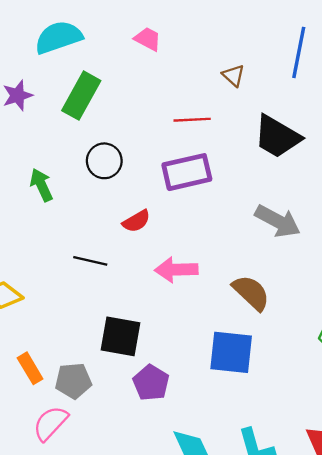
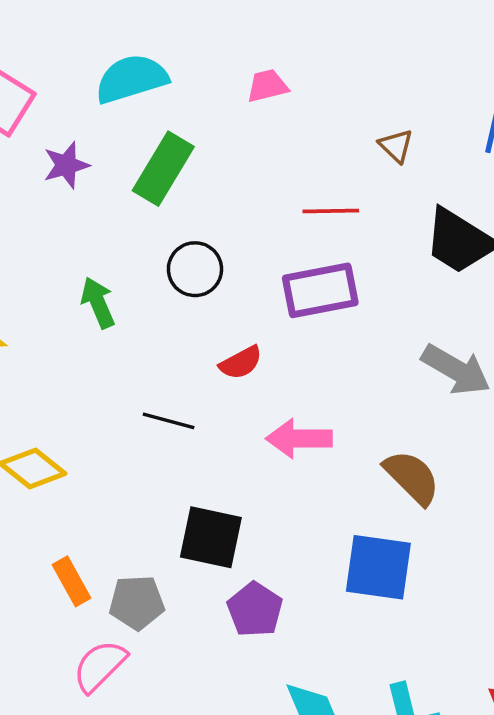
pink trapezoid: (148, 39) -> (267, 86), turned -44

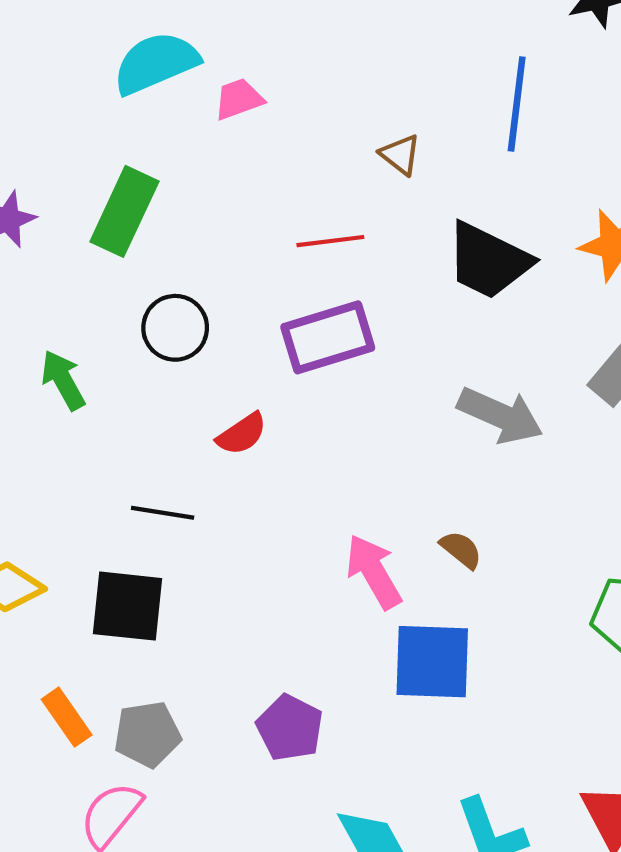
cyan semicircle: (131, 79) -> (156, 63), moved
pink arrow: (299, 439) -> (374, 572), moved, turned 66
brown semicircle: (412, 477) -> (461, 550), size x0.6
black square: (211, 537) -> (128, 606), moved

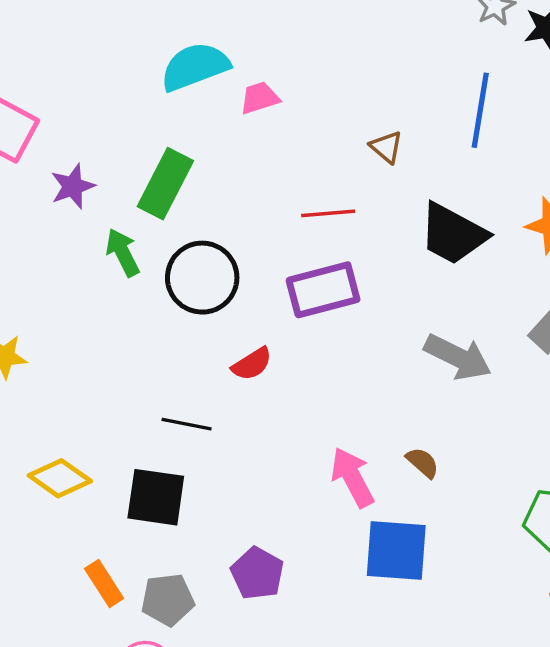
black circle: (175, 328) -> (202, 278), size x1.4
green arrow: (63, 380) -> (123, 252), moved
purple pentagon: (290, 728) -> (257, 573), moved

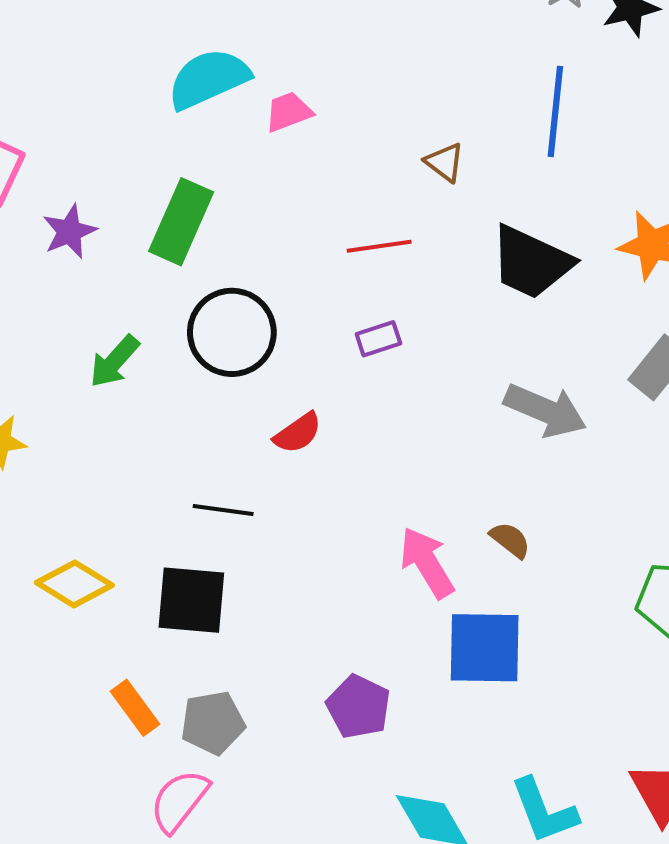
green arrow: (123, 252) -> (114, 361), moved, turned -108
purple rectangle: (323, 290) -> (378, 339), size x0.5
purple pentagon: (257, 573) -> (359, 707), moved

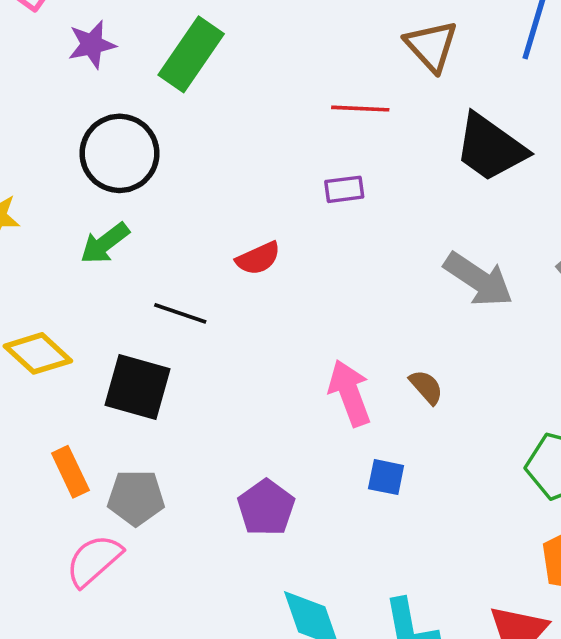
brown triangle: (445, 162) -> (431, 46), size x1.5
black circle: (232, 332) -> (120, 153), moved
green arrow: (114, 361) -> (105, 243), moved
blue square: (485, 648) -> (386, 477), size x0.5

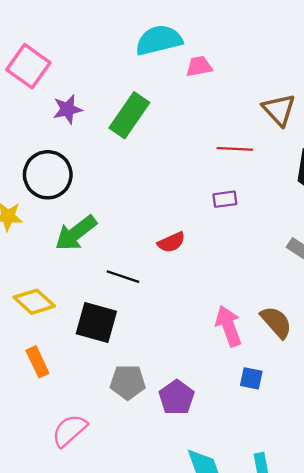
black circle: (120, 153) -> (48, 175), moved
green arrow: (105, 243) -> (76, 233), size x1.4
brown semicircle: (426, 387) -> (276, 322), size x1.5
orange rectangle: (70, 472) -> (37, 362), moved
gray pentagon: (136, 498) -> (128, 382), moved

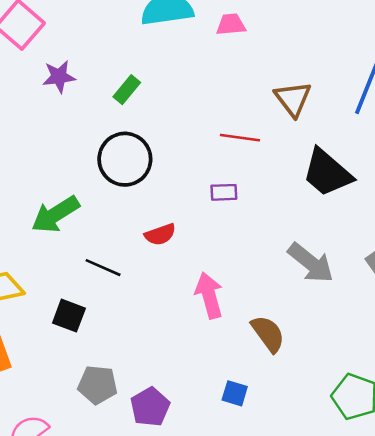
pink trapezoid: (199, 66) -> (231, 24), moved
green rectangle: (129, 115) -> (127, 90), size x0.6
black circle: (48, 175) -> (125, 159), moved
black square: (96, 322) -> (69, 316), size x0.7
pink arrow: (228, 326) -> (209, 295), moved

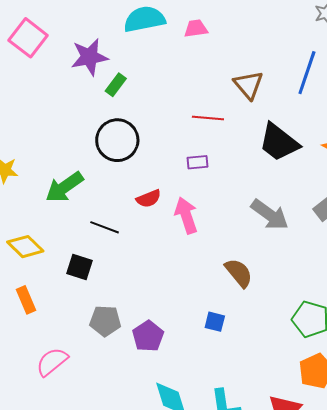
purple star: (59, 77) -> (89, 57), moved, size x1.4
pink arrow: (209, 295) -> (186, 215), moved

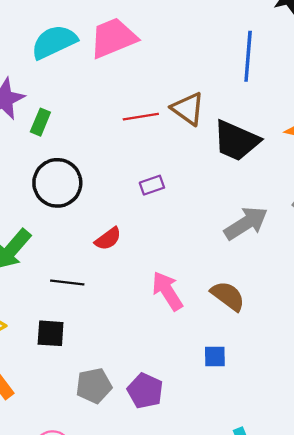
pink trapezoid: (196, 28) -> (113, 38), size x1.8
brown triangle: (248, 85) -> (188, 109), moved
red line: (208, 118) -> (141, 117), moved
pink arrow: (186, 215) -> (167, 291), moved
gray arrow: (270, 215) -> (246, 223), turned -54

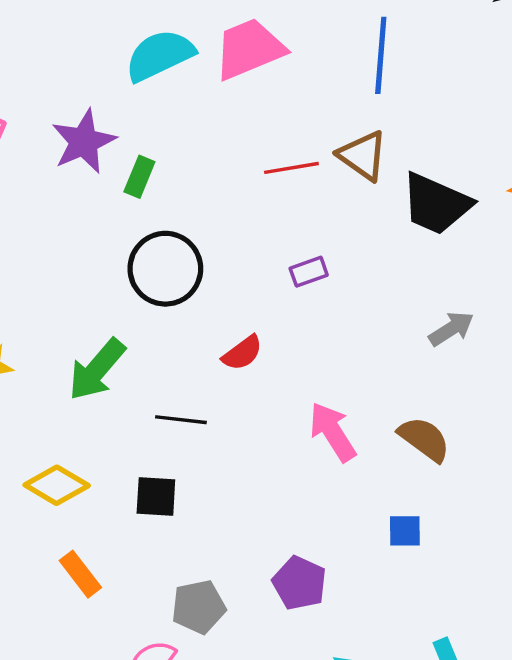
blue line: (248, 56) -> (381, 55), moved
gray arrow: (246, 223) -> (451, 329), size x0.7
gray pentagon: (94, 386) -> (198, 607), moved

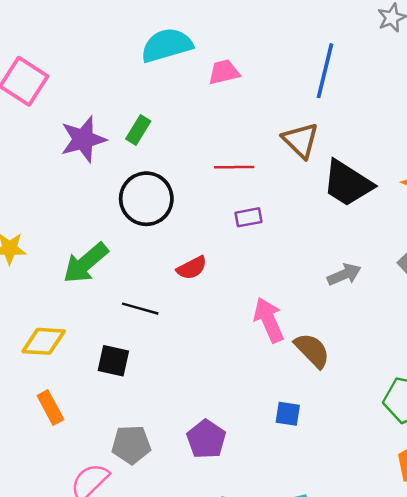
pink trapezoid: (249, 49) -> (224, 72), moved, size x0.6
purple star: (84, 142) -> (83, 139), moved
red line: (291, 168) -> (234, 167), moved
pink arrow: (333, 432) -> (269, 320), moved
yellow diamond: (57, 485) -> (44, 341), turned -36

